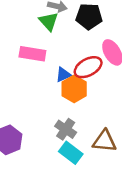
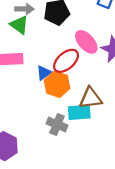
brown triangle: (104, 141) -> (91, 98), moved
cyan rectangle: (71, 153) -> (79, 112), moved, turned -30

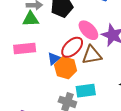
green triangle: (19, 25) -> (31, 19), turned -36
brown triangle: (91, 98) -> (92, 55), moved

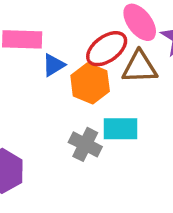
blue triangle: (54, 59) -> (54, 65), moved

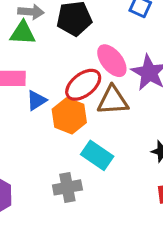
cyan rectangle: (120, 129) -> (97, 155), turned 36
gray cross: (85, 144) -> (67, 187), moved, turned -36

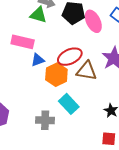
pink ellipse: (112, 61) -> (93, 21), moved

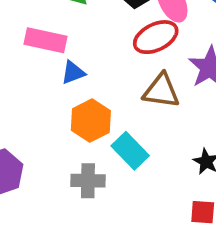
red ellipse: (70, 57) -> (156, 37), moved
orange hexagon: (56, 75) -> (91, 121), moved

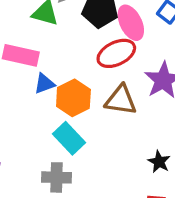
orange hexagon: (91, 121) -> (73, 98), moved
cyan rectangle: (130, 151) -> (69, 138), moved

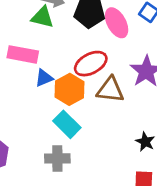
red ellipse: (116, 53) -> (91, 64), moved

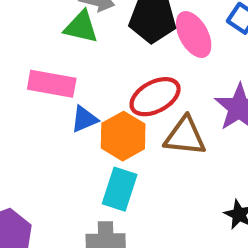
cyan rectangle: (67, 124) -> (120, 189), turned 64

